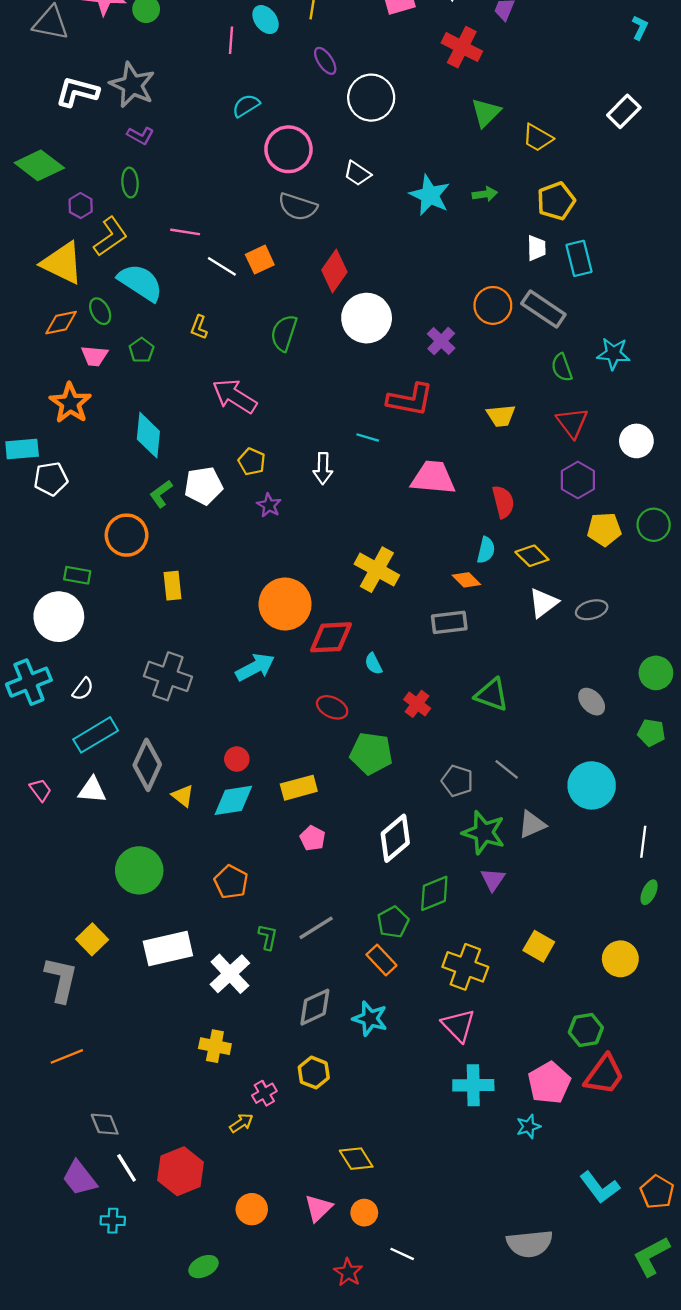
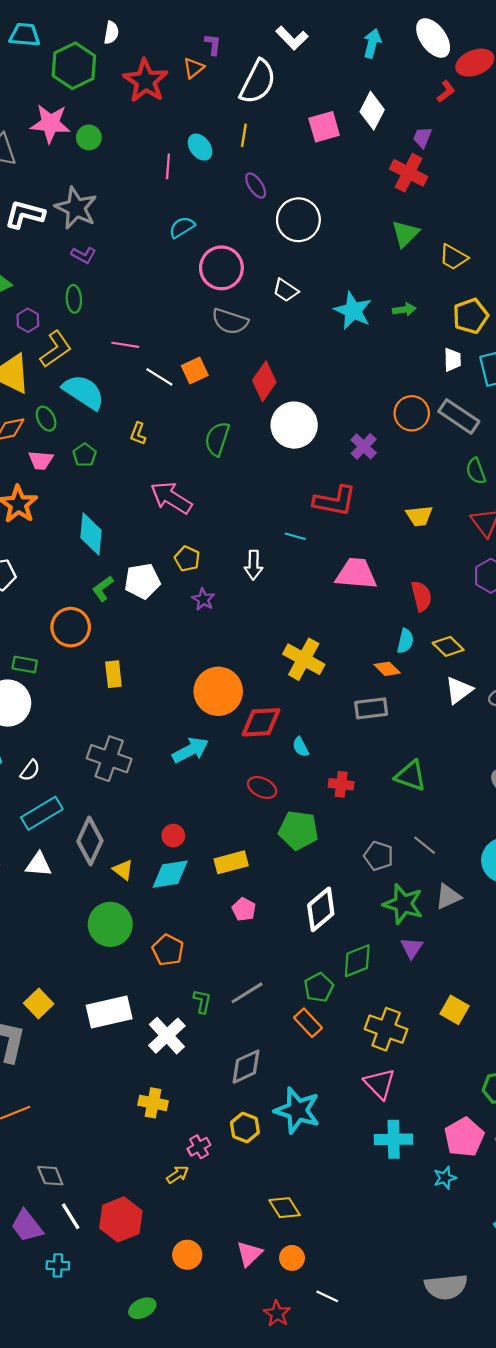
red cross: (462, 47) -> (409, 173), moved
red cross: (417, 704) -> (341, 784), turned -30
green circle: (139, 870) -> (110, 924), moved
cyan star: (370, 1019) -> (297, 1110), moved, size x1.4

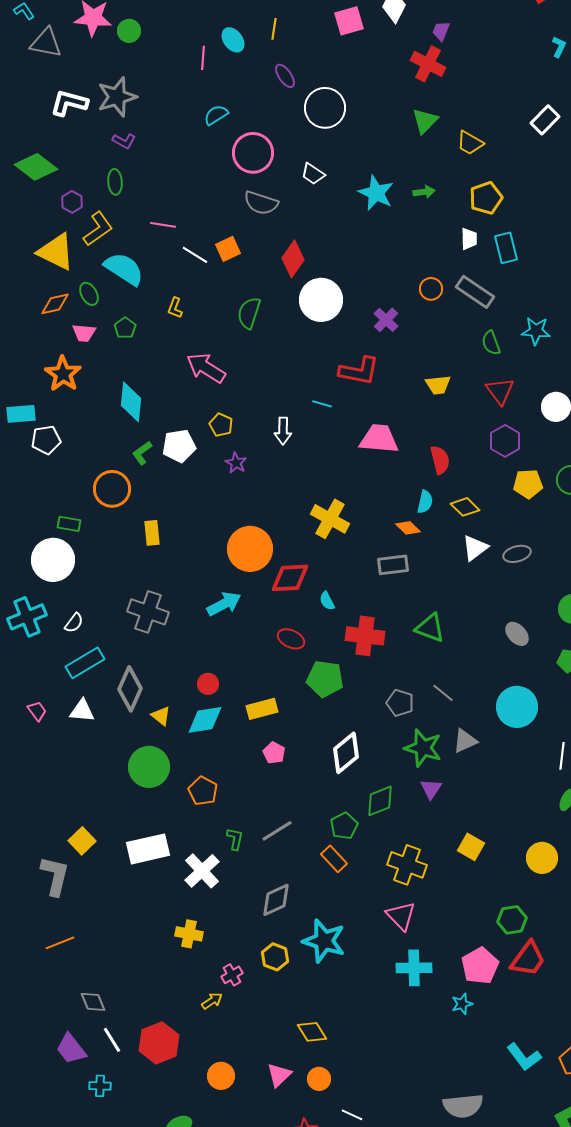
gray star: (76, 208) -> (117, 97), turned 30
orange circle: (412, 413) -> (431, 289), size x0.7
red cross: (341, 784) -> (365, 636), size x1.6

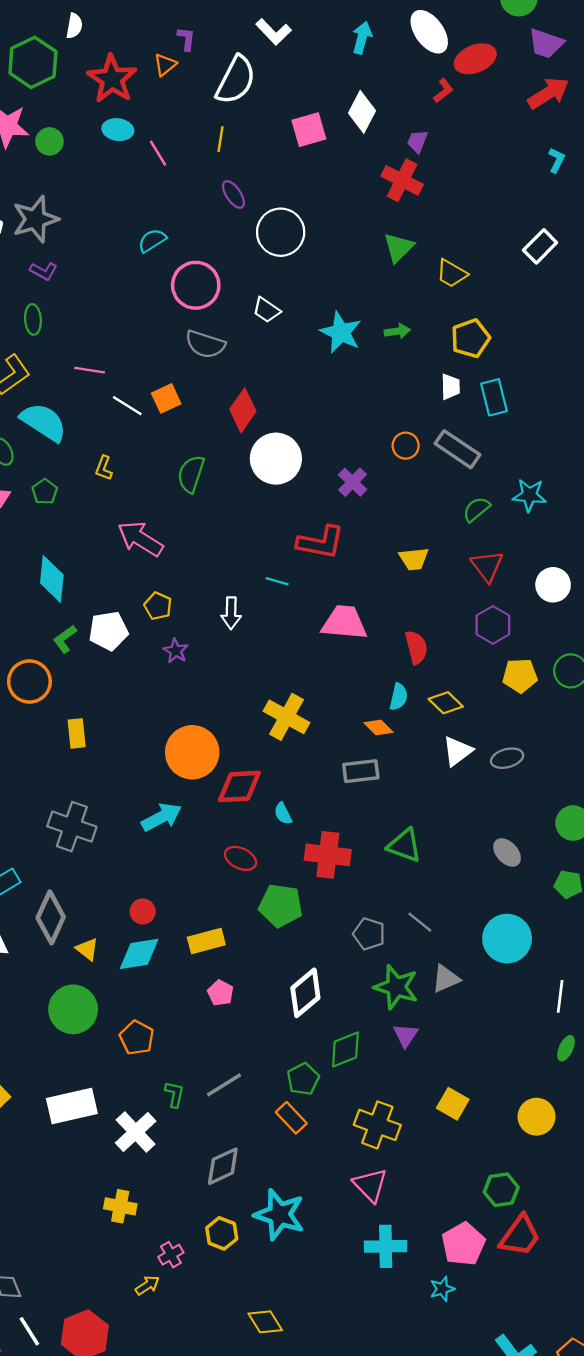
cyan ellipse: (233, 40) -> (118, 130), moved, turned -45
pink line: (203, 58) -> (158, 153), moved, turned -35
green semicircle: (491, 343) -> (476, 509), turned 70

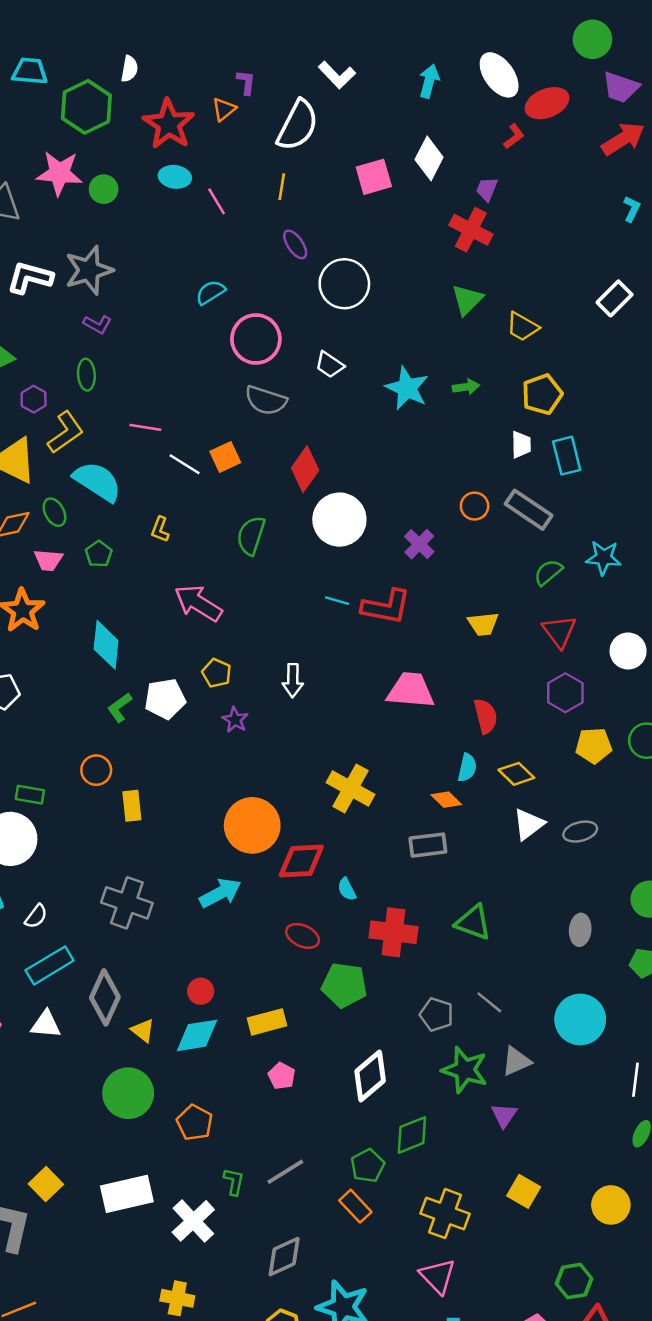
cyan line: (277, 581) -> (337, 601), moved
orange circle: (29, 682) -> (96, 770), moved, size x0.7
gray ellipse: (507, 853) -> (580, 930), turned 48
purple triangle: (406, 1035) -> (504, 1115), moved

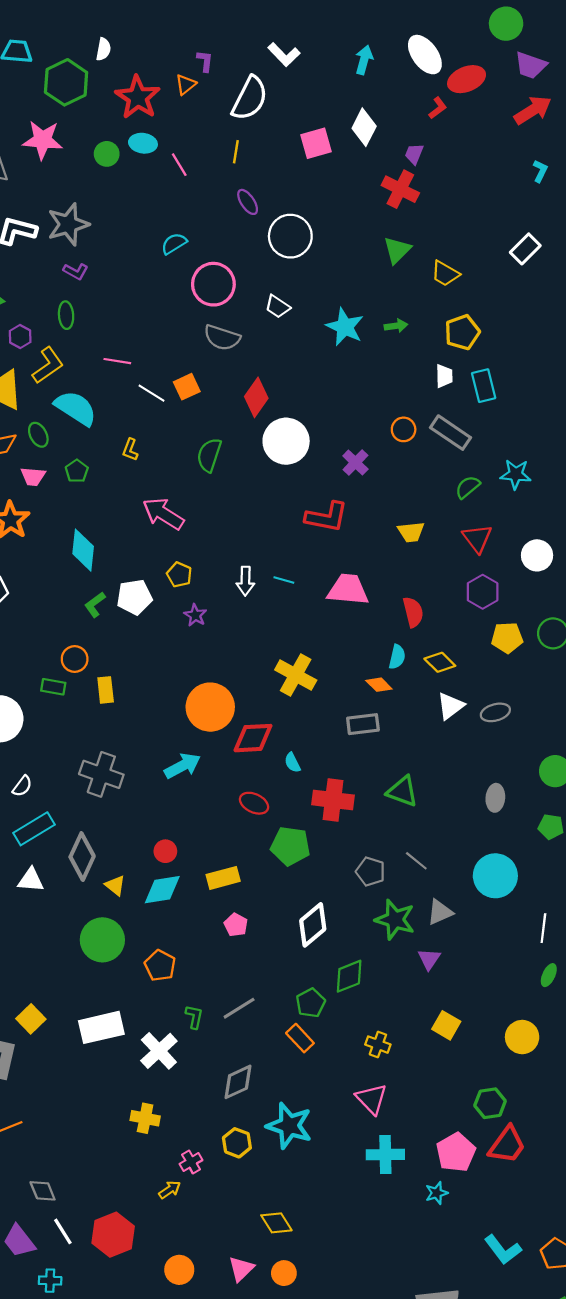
green circle: (104, 189) -> (107, 154), moved
cyan line: (337, 601) -> (284, 580), moved
green rectangle: (30, 795) -> (53, 687), moved
yellow cross: (445, 1214) -> (378, 1045), size x0.6

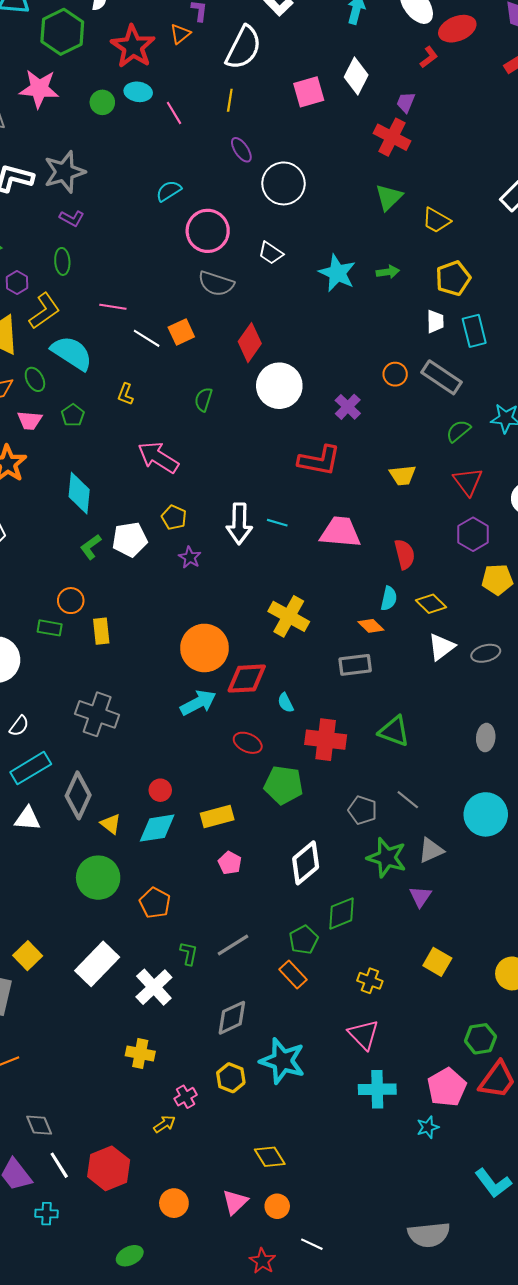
green semicircle: (209, 455) -> (203, 399), size x0.7
white arrow: (245, 581) -> (239, 524), size x1.4
cyan arrow: (182, 766) -> (198, 703), moved
white rectangle: (101, 1027) -> (97, 964), turned -33

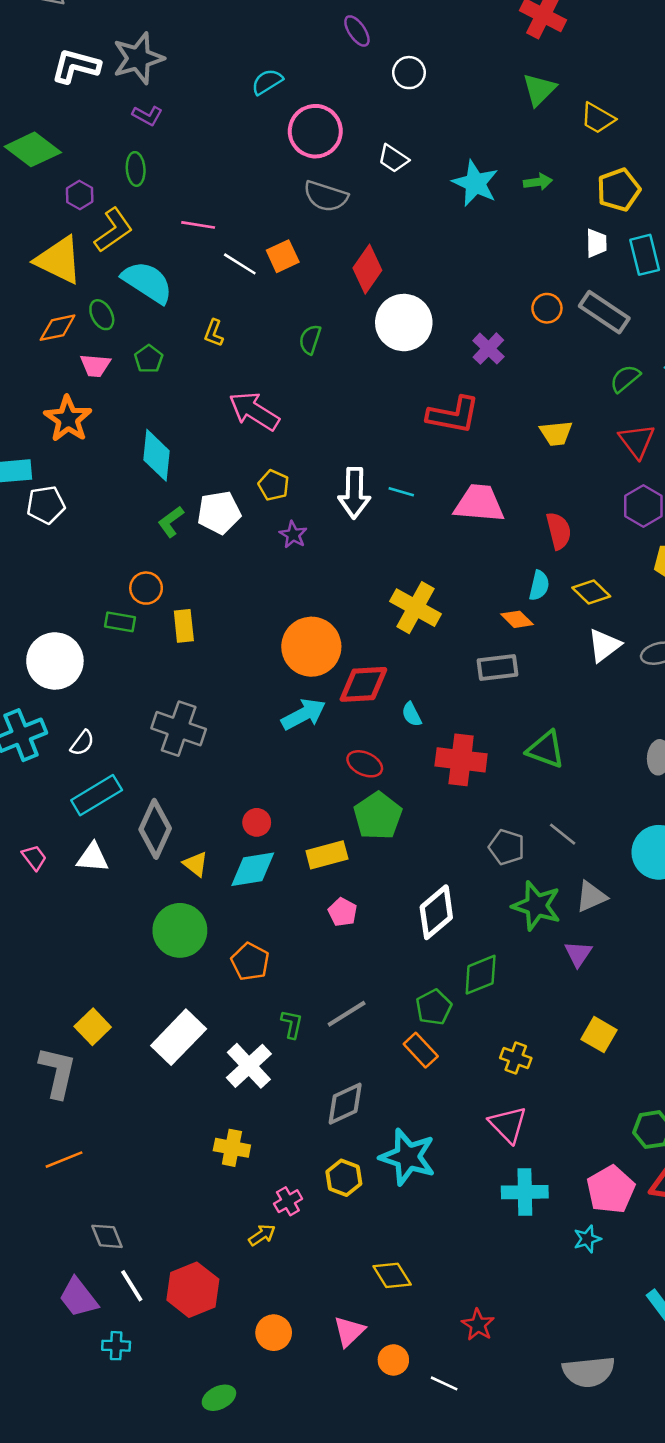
white circle: (283, 183) -> (409, 73), size x0.6
green pentagon: (283, 785) -> (378, 816), moved, turned 30
orange circle: (277, 1206) -> (393, 1360), moved
red star: (262, 1261) -> (478, 1325), moved

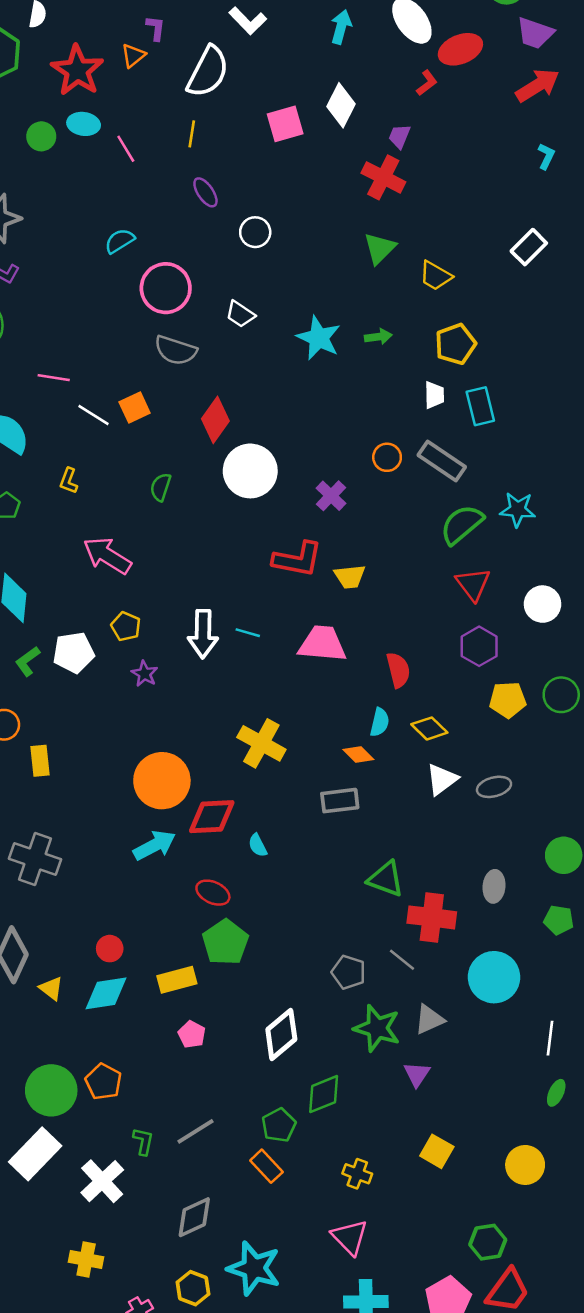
green semicircle: (625, 379) -> (462, 524), size x1.5
yellow trapezoid: (556, 433) -> (350, 577), moved
red cross: (461, 760) -> (432, 917), moved
green circle: (180, 930) -> (51, 1090), moved

